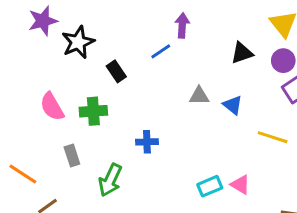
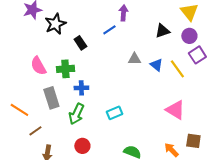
yellow line: (273, 137) -> (177, 69), moved, turned 36
blue cross: (147, 142) -> (81, 88), moved
gray rectangle: (72, 156) -> (51, 98), size x1.5
pink triangle: (240, 185) -> (175, 110), moved, size x1.5
cyan rectangle: (210, 186) -> (114, 113), moved

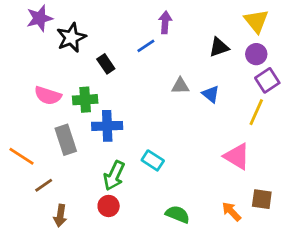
pink semicircle: (38, 66) -> (48, 96), turned -42
yellow line: (177, 69) -> (256, 112), moved, turned 60
blue cross: (81, 88) -> (107, 126), size x1.5
cyan rectangle: (114, 113) -> (153, 160), turned 56
green arrow: (76, 114) -> (114, 176), moved

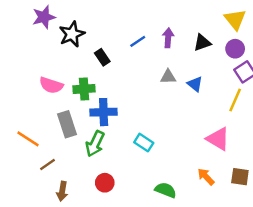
purple arrow: (165, 22) -> (168, 38), moved
green arrow: (114, 176) -> (95, 144), moved
orange arrow: (231, 212) -> (206, 177), moved

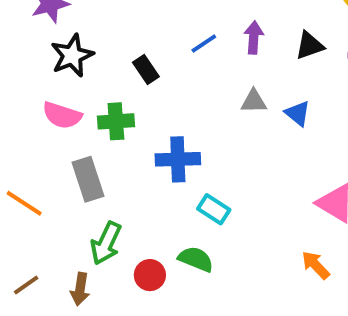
black star: (72, 34) -> (72, 55), moved
blue cross: (104, 112) -> (178, 159), moved
green arrow: (95, 144) -> (106, 243), moved
brown line: (48, 164) -> (26, 285), moved
green semicircle: (166, 190) -> (196, 259), moved

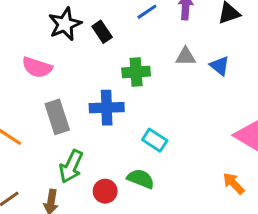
black star: (72, 55) -> (65, 24), moved
green cross: (116, 121) -> (136, 72), moved
blue cross: (178, 159) -> (107, 108), moved

